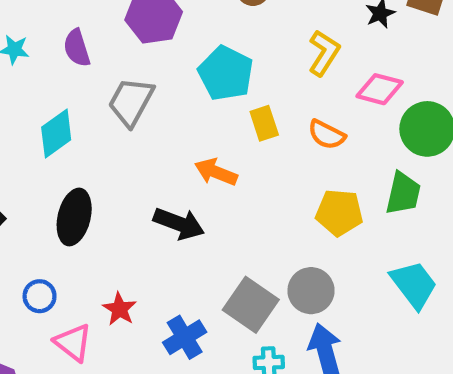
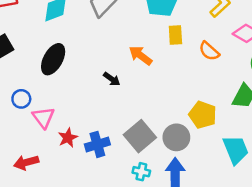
yellow pentagon: (339, 212) -> (203, 115), moved
black arrow: (179, 224) -> (112, 79), size x0.6
red star: (119, 309) -> (68, 138), moved
pink triangle: (73, 343) -> (43, 118), moved

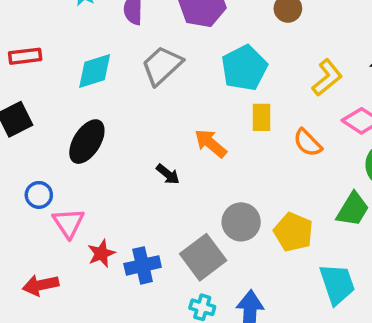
gray circle: (176, 137) -> (241, 222), moved

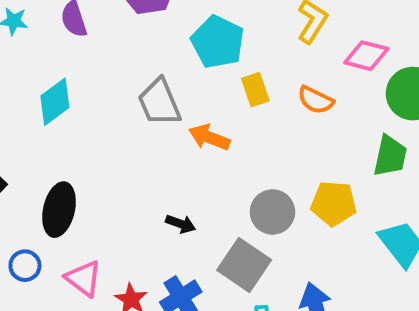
gray trapezoid: (162, 66) -> (159, 102), moved, turned -51
black ellipse: (87, 142) -> (59, 210), moved
black arrow: (168, 174) -> (181, 224), moved
blue circle: (39, 195) -> (25, 266), moved

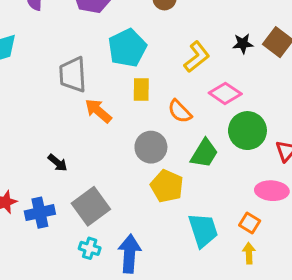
green trapezoid: (390, 156) -> (204, 153), moved
gray circle: (272, 212) -> (151, 147), moved

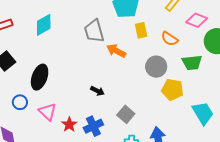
green trapezoid: (204, 153) -> (192, 63), turned 65
gray square: (91, 206) -> (126, 114), size x0.7

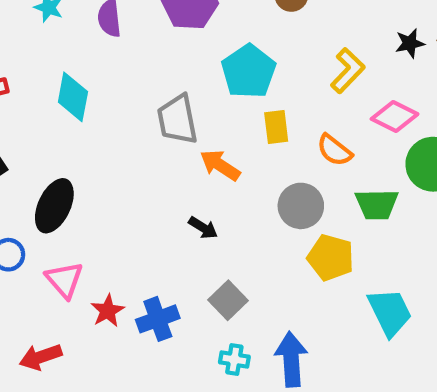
cyan diamond: (44, 25) -> (73, 97), turned -55
black arrow: (97, 91) -> (203, 228), moved

